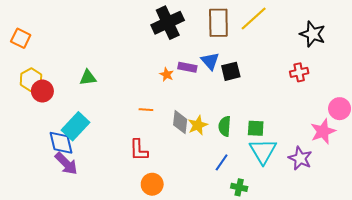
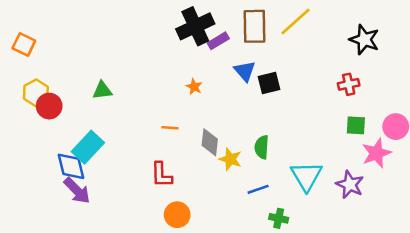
purple rectangle: (187, 67) -> (218, 41), moved, turned -42
yellow star: (198, 125) -> (230, 159), moved, turned -30
green square: (256, 128) -> (356, 125), moved
blue line: (222, 162) -> (258, 189), turned 36

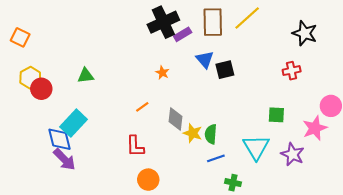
green square: (356, 125) -> (276, 115), moved
orange line: (170, 128) -> (142, 107), turned -40
green semicircle: (262, 147) -> (211, 134), moved

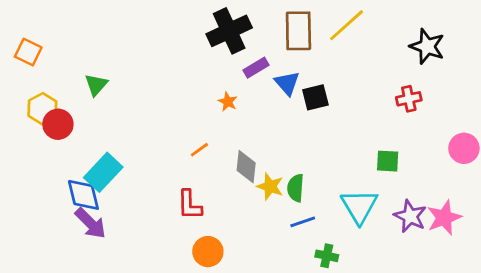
purple rectangle: (183, 34) -> (256, 68), moved
green triangle: (86, 76) -> (96, 85), moved, turned -42
pink star: (315, 128) -> (444, 218), moved

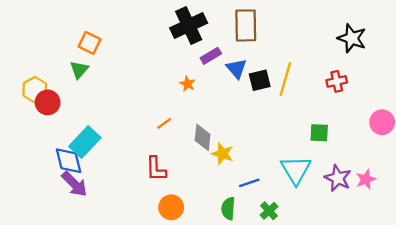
yellow line: (347, 25) -> (285, 79), moved, turned -32
orange square: (28, 52) -> (90, 43), moved
green semicircle: (296, 188) -> (228, 208), moved
pink star: (444, 218) -> (366, 179), size x0.7
green cross: (327, 256) -> (269, 211), turned 36

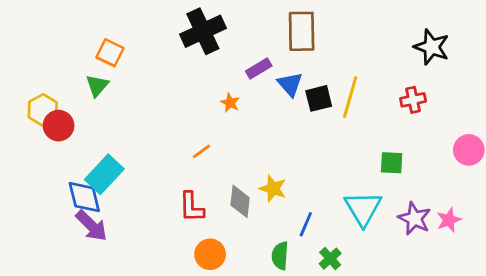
black cross: (189, 25) -> (203, 31), moved
gray diamond: (203, 137) -> (240, 201), moved
blue line: (249, 183) -> (306, 224), turned -48

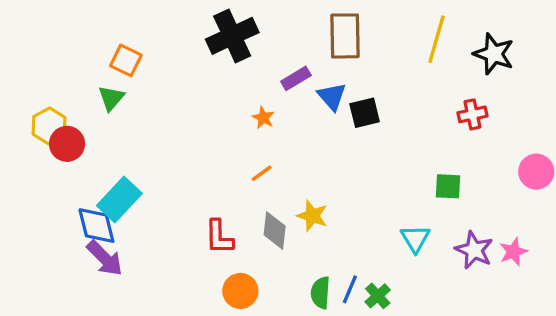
yellow line: (350, 97) -> (437, 39), moved
orange line: (201, 151) -> (262, 173), moved
cyan triangle: (363, 209) -> (415, 239), size x0.7
blue line: (306, 224) -> (350, 289), moved

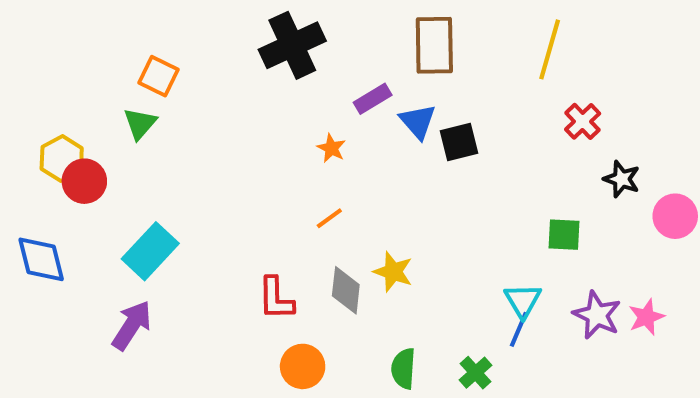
black star: (494, 54) -> (622, 179), moved, size x0.7
red cross: (472, 114) -> (583, 121), moved, turned -32
blue diamond: (96, 226) -> (41, 259), moved
purple arrow: (105, 258) -> (132, 325), turned -102
blue line: (350, 289) -> (519, 329), moved

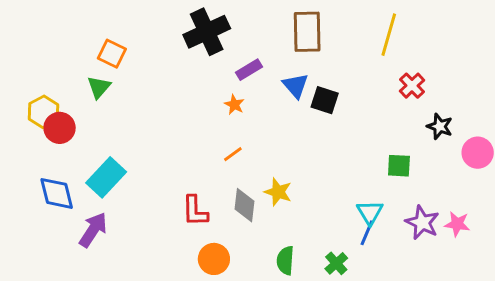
purple rectangle: (373, 99) -> (249, 70), moved
black square: (459, 142) -> (325, 100), turned 32
blue diamond: (41, 259) -> (57, 193), moved
pink star: (646, 317) -> (457, 224), turned 30

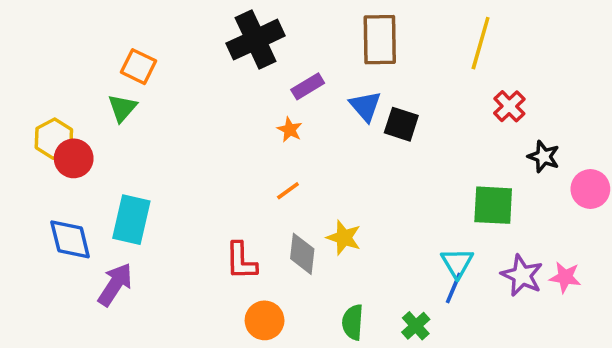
green square: (399, 166) -> (493, 205), size x1.4
cyan rectangle: (106, 177) -> (131, 220), turned -30

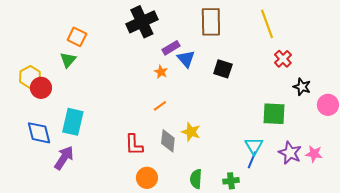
yellow line: (481, 43) -> (267, 24), turned -36
blue triangle: (365, 106) -> (186, 59), moved
green cross: (416, 326) -> (231, 181), turned 35

